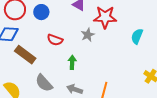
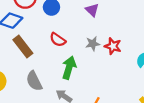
red star: (105, 17) -> (113, 46), moved, size x0.7
green arrow: (72, 62) -> (69, 68), size x1.5

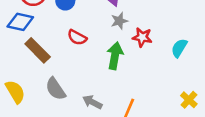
gray star: (93, 44) -> (119, 21), moved
green arrow: (69, 68) -> (115, 56), moved

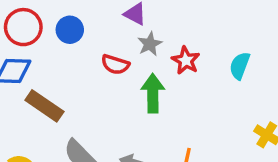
red semicircle: (77, 37) -> (115, 65), moved
red star: (142, 37) -> (186, 60), turned 30

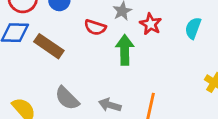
brown rectangle: (44, 106) -> (49, 46), moved

